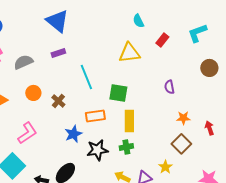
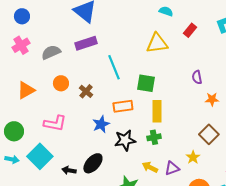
cyan semicircle: (138, 21) -> (166, 11), turned 136
purple rectangle: (58, 53) -> (86, 43), size x1.5
orange star: (183, 118) -> (212, 99), moved
pink L-shape: (27, 133) -> (55, 123), turned 45

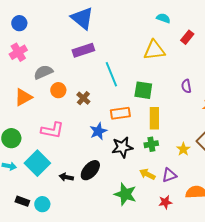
gray semicircle: (51, 52) -> (43, 72), moved
purple semicircle: (197, 77) -> (186, 86), moved
yellow star: (193, 157) -> (183, 149), moved

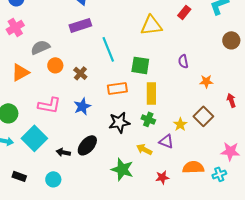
blue star: (98, 131) -> (82, 106), moved
green cross: (151, 144) -> (148, 119), turned 32
purple triangle: (169, 175) -> (166, 141), moved, turned 42
cyan circle: (42, 204) -> (53, 179), moved

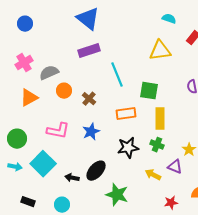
pink cross: (15, 27) -> (24, 63), moved
green star: (122, 169) -> (117, 195), moved

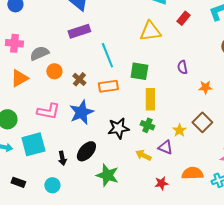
pink cross: (24, 63) -> (14, 43), turned 36
orange rectangle: (126, 114) -> (108, 86), moved
blue star: (91, 132) -> (81, 112), size x1.4
cyan square: (43, 164) -> (33, 144), turned 30
black arrow: (72, 178) -> (62, 158), turned -112

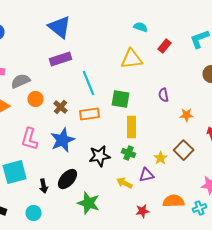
pink L-shape: (48, 111) -> (30, 139), turned 95
purple triangle: (165, 147) -> (146, 175), turned -35

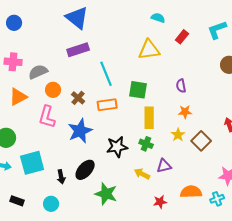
orange star: (186, 115) -> (185, 112), moved
pink L-shape: (30, 139) -> (47, 117), moved
yellow star: (160, 158) -> (178, 135), moved

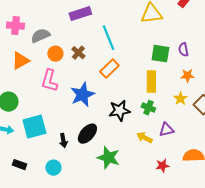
green square: (138, 90) -> (160, 54), moved
brown cross: (78, 98) -> (78, 53), moved
orange rectangle: (107, 105) -> (109, 69), turned -36

